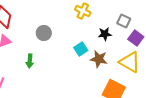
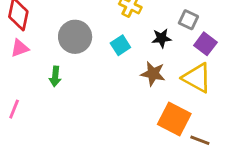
gray circle: (44, 33) -> (75, 37), size x1.5
cyan square: (81, 49) -> (120, 45), moved

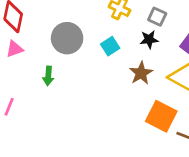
gray square: (188, 20) -> (157, 17), moved
brown star: (153, 74) -> (141, 73), turned 30

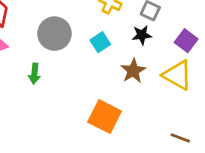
orange square: (161, 116) -> (105, 117), moved

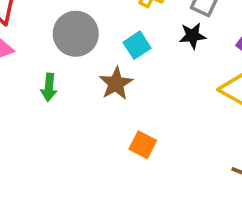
brown star: (133, 71) -> (116, 84), moved
orange square: (105, 117) -> (143, 145), size x0.6

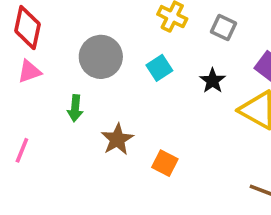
black star: (193, 36) -> (213, 81), moved, turned -30
brown star: (116, 84) -> (117, 139), moved

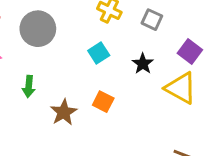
gray circle: (101, 57) -> (38, 29), moved
orange square: (165, 163) -> (103, 102), moved

